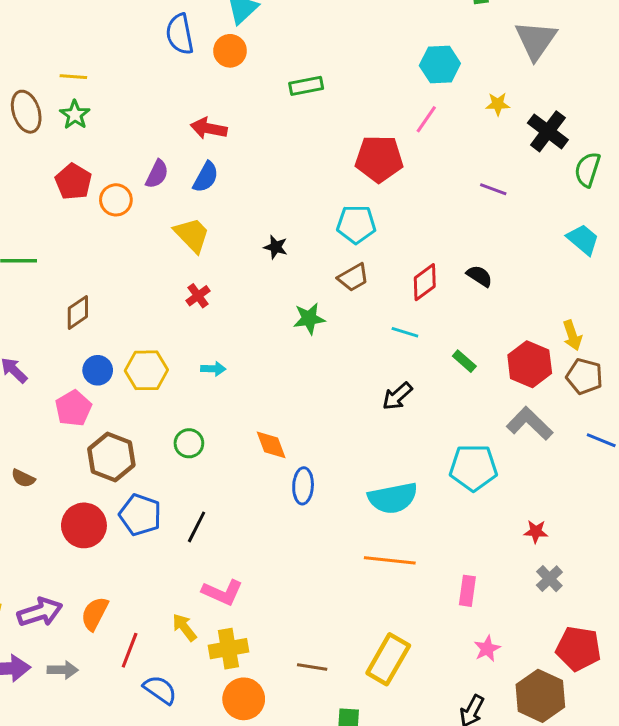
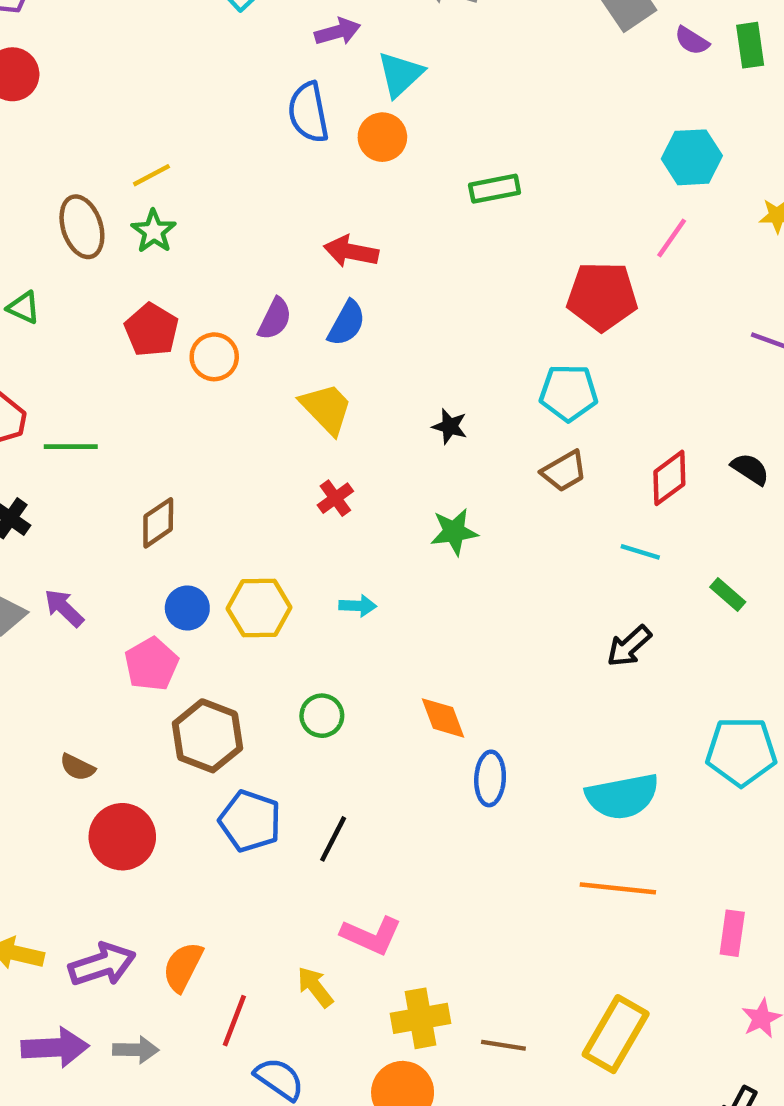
yellow line: (73, 77) -> (151, 175), turned -32
green star: (309, 319) -> (454, 532), moved
red circle: (84, 525) -> (122, 837), moved
yellow cross: (228, 649) -> (421, 1018), moved

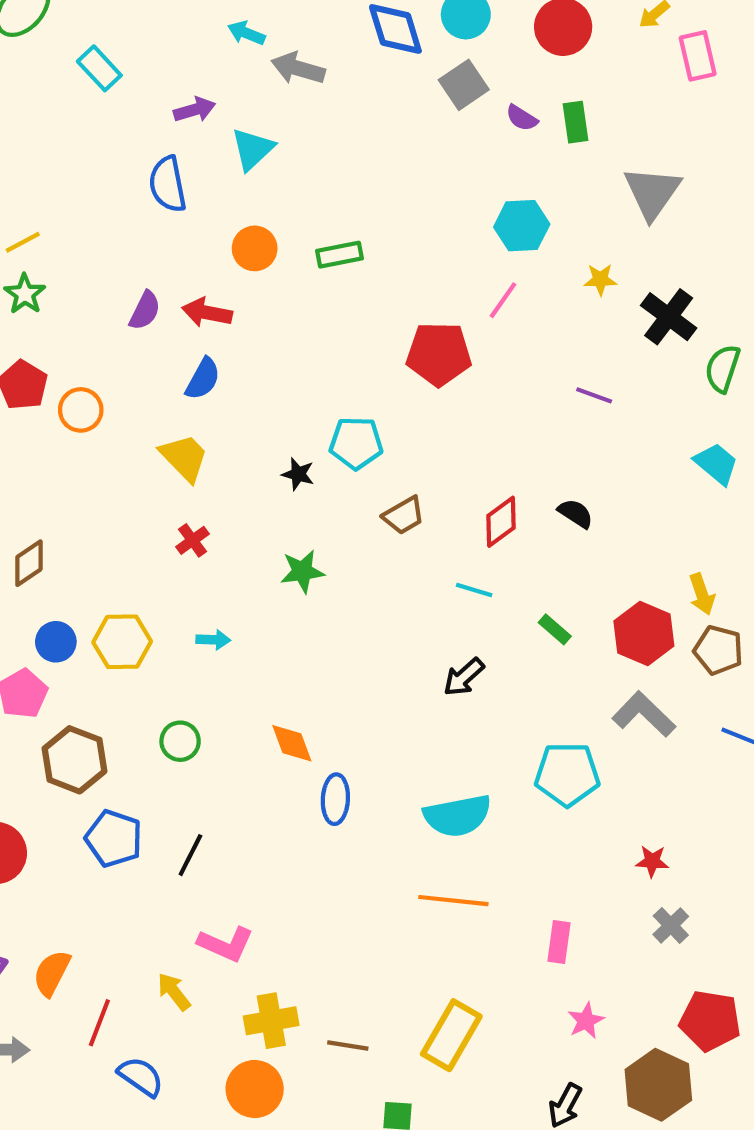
orange circle: (382, 137) -> (255, 248), moved
purple semicircle: (275, 319) -> (145, 311), moved
cyan pentagon: (569, 393) -> (356, 443), moved

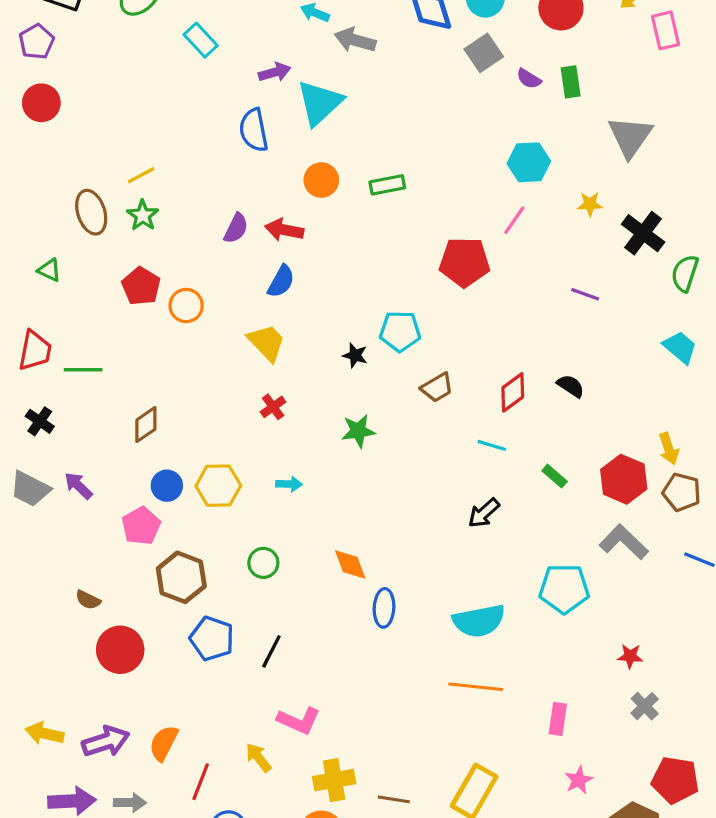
cyan triangle: (253, 149) -> (320, 103), size x1.4

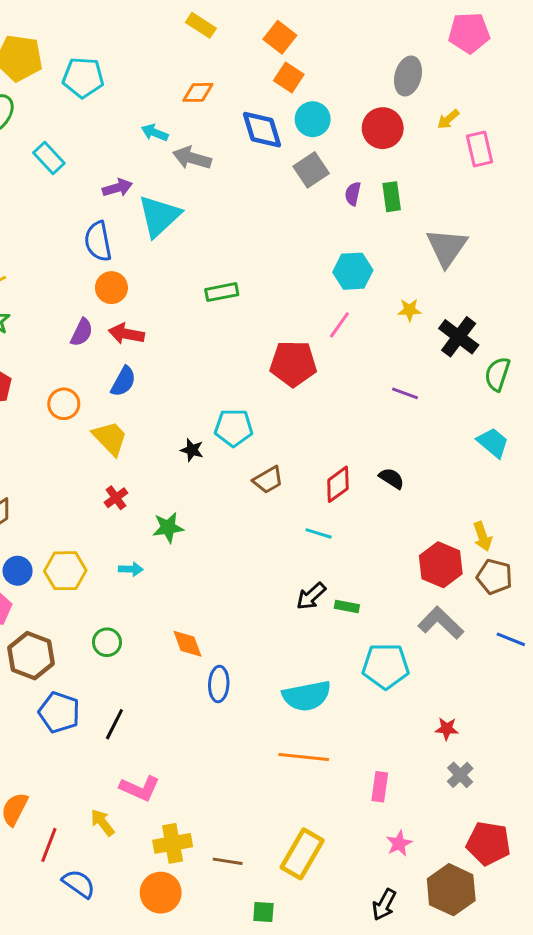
purple semicircle: (529, 79) -> (353, 194), turned 70
orange circle: (321, 180) -> (111, 288), moved
orange circle: (186, 305) -> (64, 404), moved
green star: (358, 431) -> (168, 528), moved
green rectangle: (555, 476) -> (347, 607), moved, turned -30

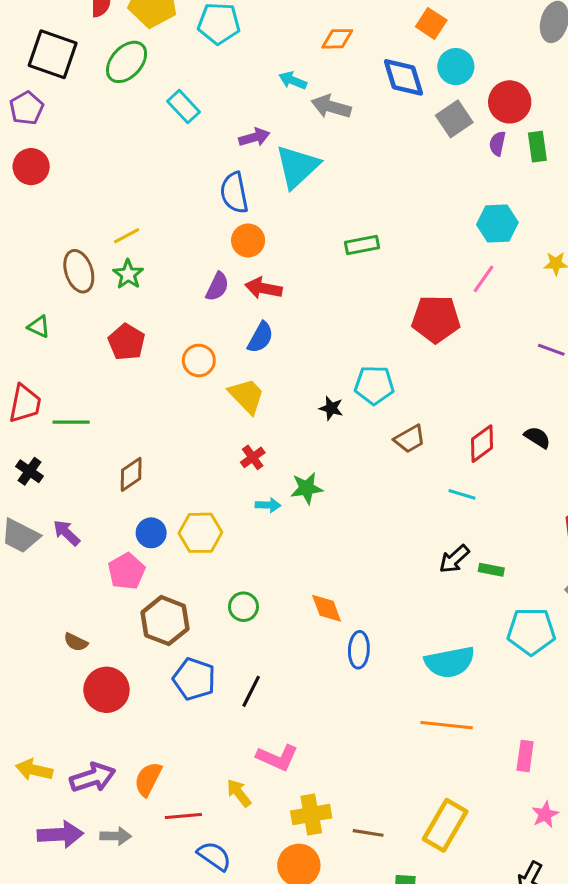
red circle: (383, 128) -> (510, 102), moved
cyan arrow: (131, 569) -> (268, 505), moved
red line: (49, 845) -> (183, 816), turned 64

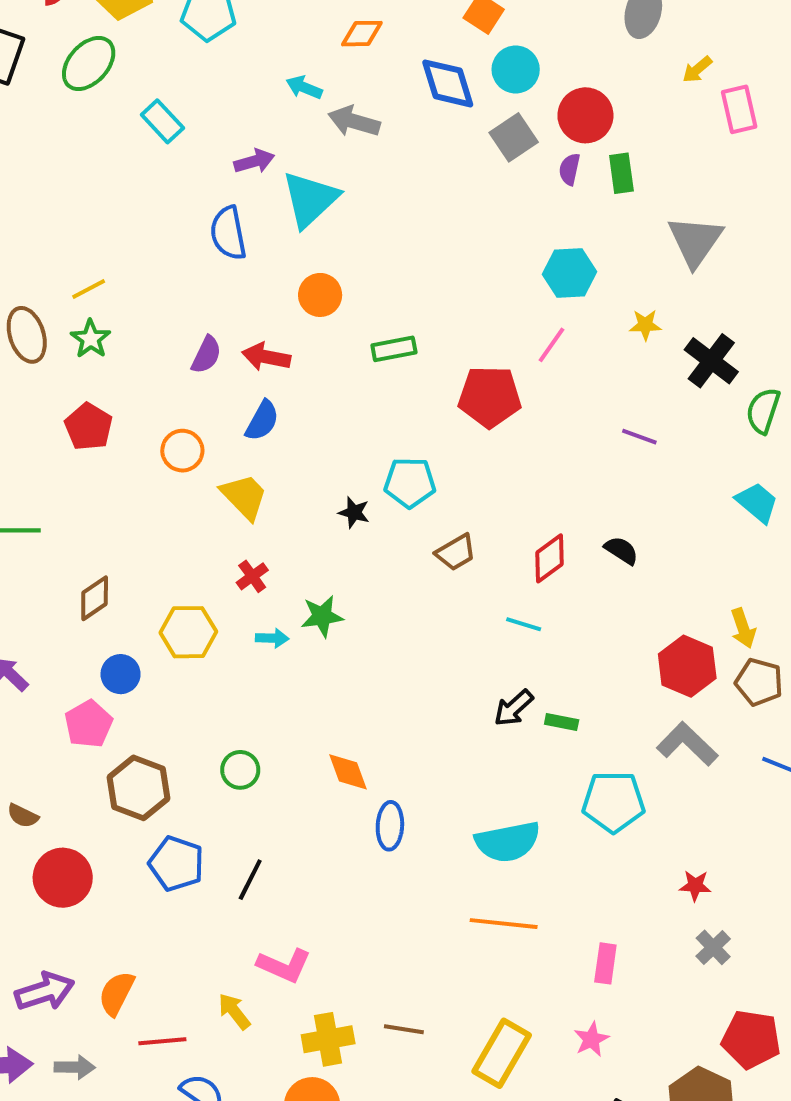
orange circle: (248, 240) -> (320, 295), moved
green rectangle: (362, 245) -> (394, 349), moved
yellow hexagon: (200, 533) -> (188, 632), moved
pink star: (545, 814) -> (591, 1039), moved
brown line: (368, 833) -> (404, 1029), moved

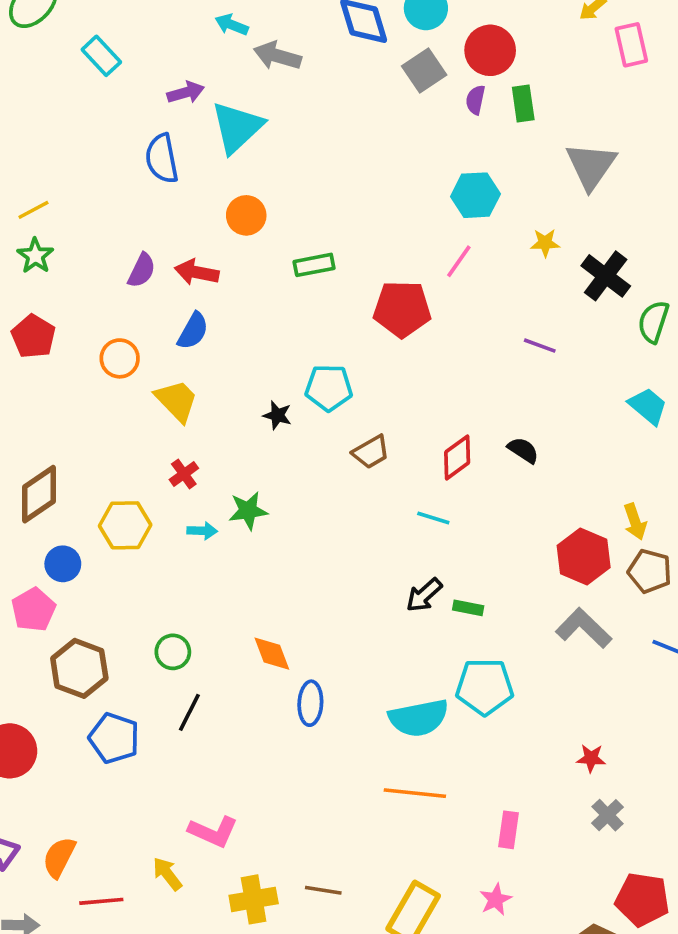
brown diamond: (95, 598) -> (39, 494), size x1.4
cyan pentagon: (613, 802) -> (485, 687), moved
black line: (250, 880) -> (189, 712), moved

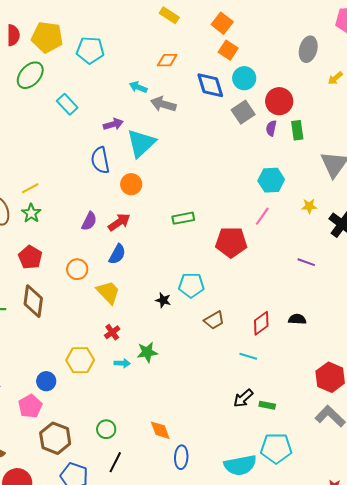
orange circle: (246, 215) -> (131, 184), moved
red arrow: (197, 272) -> (119, 222), turned 135
black semicircle: (523, 450) -> (297, 319), turned -30
brown diamond: (39, 494) -> (33, 301), moved, turned -48

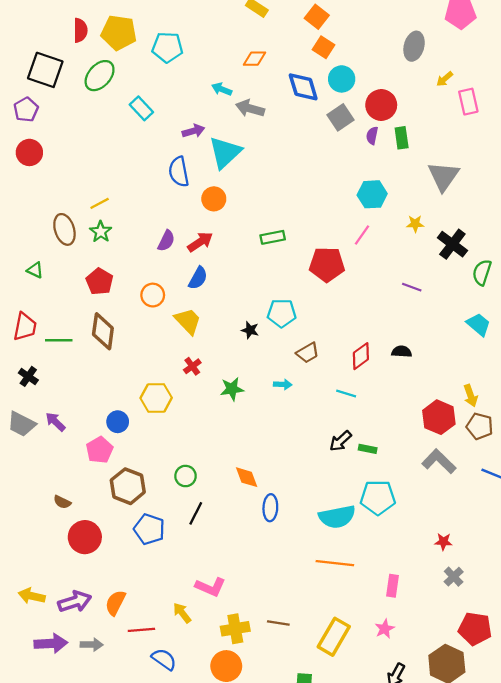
cyan arrow: (122, 363) -> (283, 384), moved

